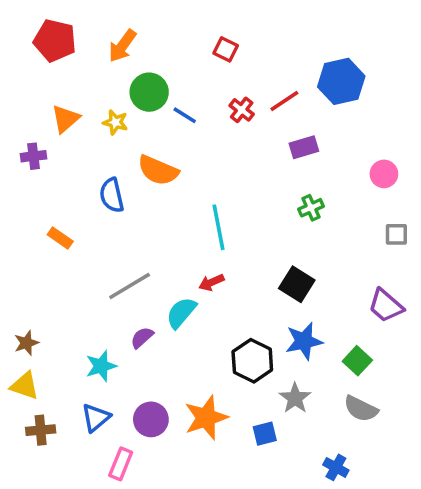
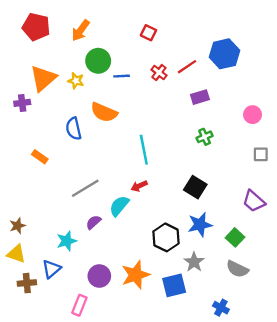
blue line: (185, 115) -> (122, 76), turned -35
orange triangle: (66, 119) -> (43, 78), size x1.4
blue triangle: (96, 418) -> (51, 269), moved
blue square: (265, 434) -> (174, 285), size x1.5

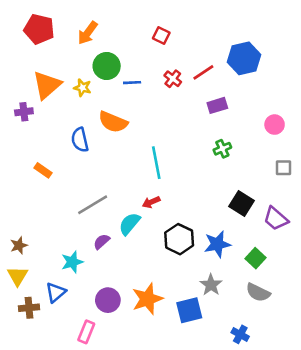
black square: (195, 187) -> (241, 203), moved
black hexagon: (166, 237) -> (179, 239), moved
yellow triangle: (16, 254) -> (18, 276), turned 42

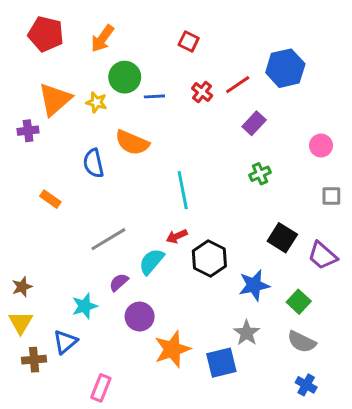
purple rectangle: (217, 105) -> (254, 123), turned -30
black hexagon: (179, 239) -> (209, 259), moved
purple circle: (108, 300) -> (140, 317), moved
blue cross: (240, 334) -> (306, 385), moved

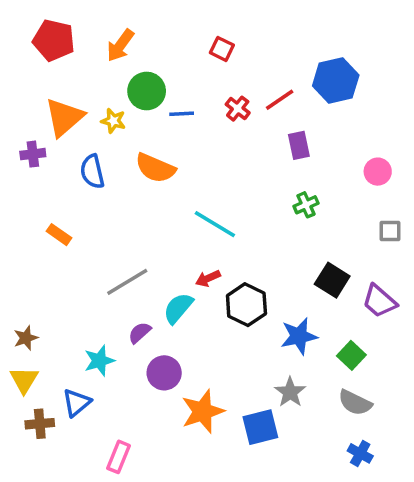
purple rectangle: (254, 123) -> (299, 145), turned -55
blue semicircle: (93, 163) -> (92, 172), moved
cyan line: (183, 190) -> (215, 224), turned -48

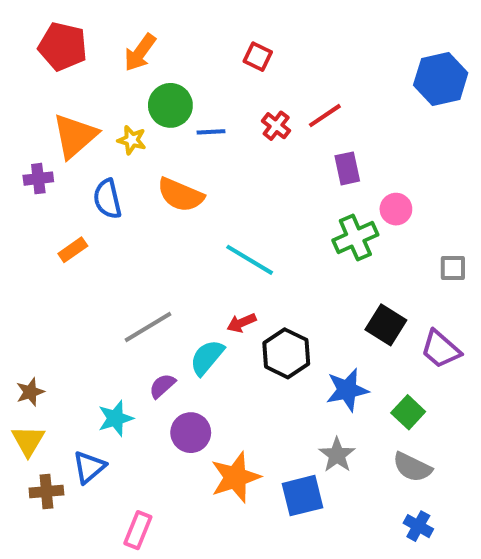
blue hexagon: (336, 80) -> (441, 79), moved
pink circle: (378, 172) -> (396, 209), moved
green cross: (306, 205) -> (355, 237), size x1.5
orange rectangle: (59, 235) -> (73, 250), moved, turned -70

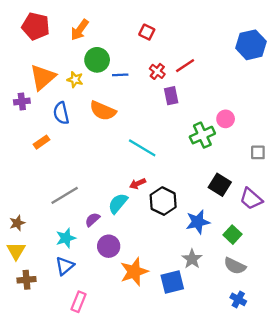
purple rectangle: (347, 168) -> (171, 96), moved
gray line: (148, 327) -> (65, 195), moved
blue triangle: (89, 467) -> (65, 266), moved

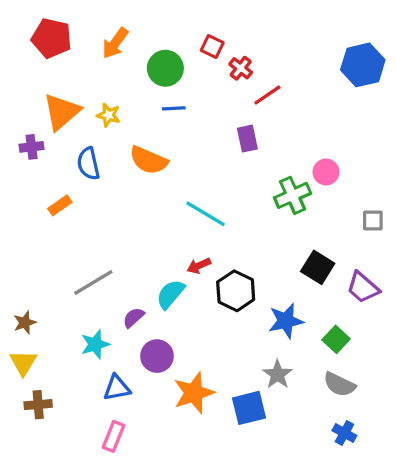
green circle: (97, 60) -> (165, 68), moved
red cross: (157, 71) -> (241, 68), moved
blue triangle: (65, 266) -> (117, 388), moved, turned 30

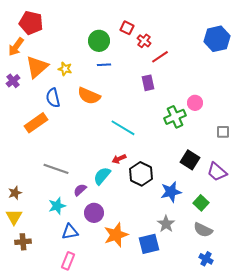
orange arrow: (115, 43) -> (16, 47), moved
purple cross: (32, 147) -> (13, 81), moved, turned -32
orange rectangle: (60, 205) -> (36, 123), size x1.6
gray line: (93, 282) -> (56, 169), turned 50

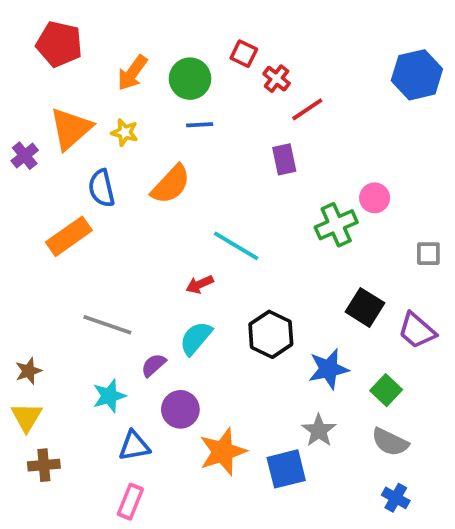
orange arrow: (16, 47) -> (132, 73), moved
orange semicircle: (89, 96) -> (171, 184), turned -70
red arrow: (119, 159) -> (200, 284), moved

